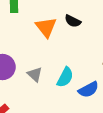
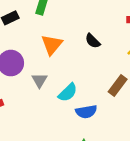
orange triangle: (46, 27) -> (52, 45), moved

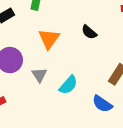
blue semicircle: (86, 112) -> (102, 104), moved, turned 48

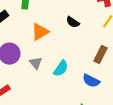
orange triangle: (49, 39) -> (40, 32), turned 30

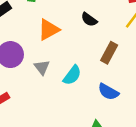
brown rectangle: (101, 54) -> (109, 53), moved

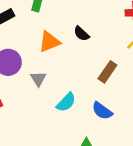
black semicircle: (89, 19) -> (81, 34), moved
cyan semicircle: (72, 75) -> (66, 102), moved

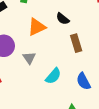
brown rectangle: (107, 72) -> (76, 43), moved, turned -48
blue semicircle: (102, 111) -> (83, 81), turned 30

